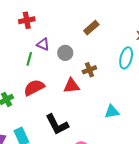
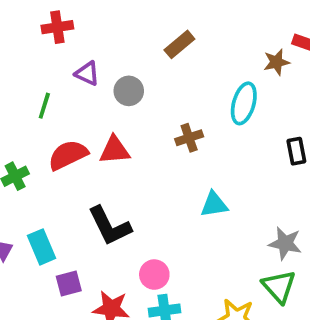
green line: (29, 59) -> (44, 106), moved
brown cross: (89, 70) -> (189, 138), moved
red triangle: (71, 86) -> (115, 150), moved

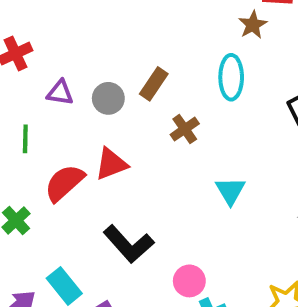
brown rectangle: (179, 44) -> (154, 84), moved
cyan triangle: (214, 205) -> (230, 191), turned -36

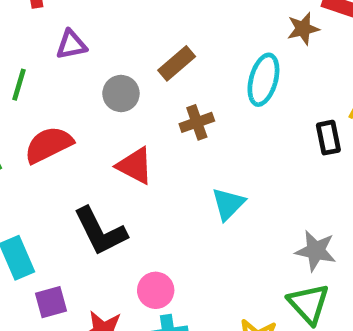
purple triangle: (60, 93) -> (71, 45), turned -36
gray circle: (108, 98) -> (121, 93), moved
red triangle: (111, 164) -> (135, 166), moved, turned 33

